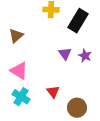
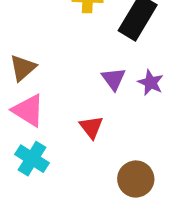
brown triangle: (16, 36) -> (23, 68), moved
red triangle: (53, 92) -> (91, 127), moved

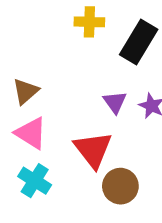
red triangle: (91, 127) -> (93, 150), size x1.6
brown circle: (136, 179) -> (120, 186), moved

